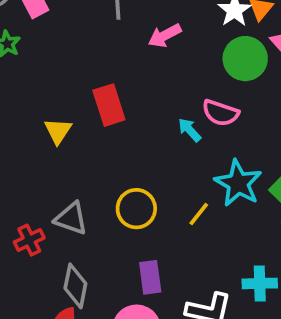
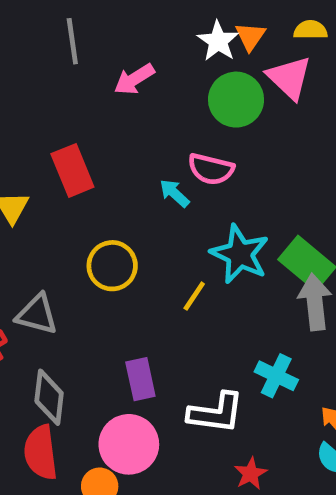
yellow circle: (136, 209) -> (112, 266), moved
cyan cross: (260, 283) -> (276, 376), turned 32

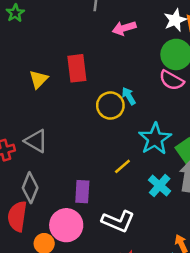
pink semicircle: (211, 169) -> (172, 80), moved
yellow circle: (112, 266) -> (110, 105), moved
yellow line: (194, 296) -> (122, 166), moved
cyan cross: (276, 376) -> (160, 186), moved

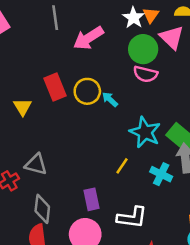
pink arrow: (124, 28) -> (88, 38), size x1.4
yellow circle: (110, 105) -> (87, 91), moved

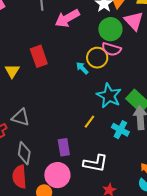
yellow circle: (87, 91) -> (97, 58), moved

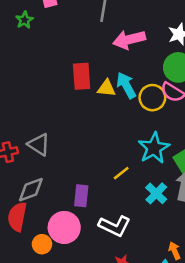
cyan arrow: (82, 68) -> (126, 85), moved, size x1.5
yellow triangle: (12, 71) -> (106, 88), moved, turned 49
gray diamond: (24, 153) -> (31, 190), turned 45

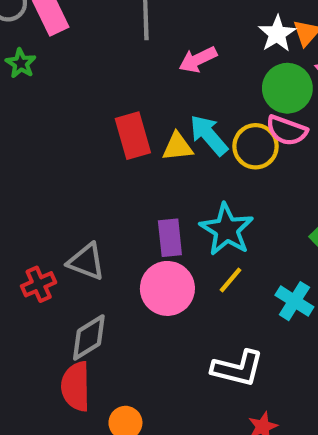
pink arrow: (129, 40) -> (198, 60), size x0.7
cyan star: (154, 148) -> (227, 229), moved
purple rectangle: (81, 196) -> (170, 238), moved
pink circle: (64, 227) -> (167, 288), moved

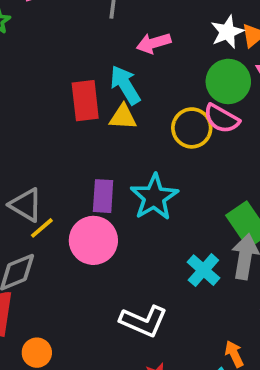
cyan arrow: (209, 135) -> (125, 85), moved
yellow line: (230, 280) -> (42, 228), moved

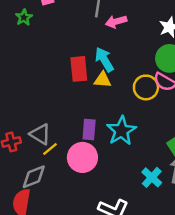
pink arrow: (154, 43) -> (116, 22), moved

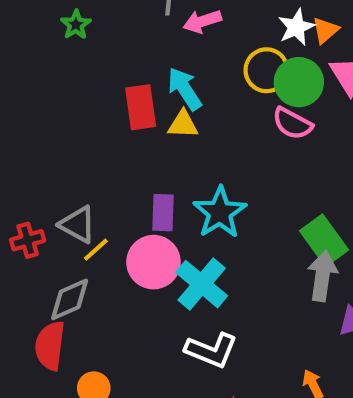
green star: (24, 17) -> (76, 25), moved
yellow circle: (146, 87) -> (266, 70), moved
cyan cross: (152, 177) -> (202, 284), moved, size x1.4

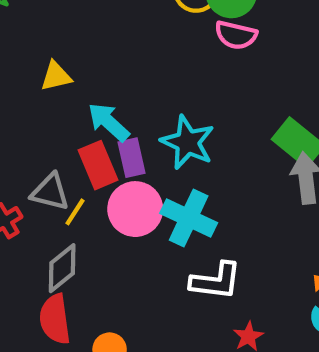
cyan arrow: (185, 89) -> (109, 122), moved
red rectangle: (141, 107) -> (98, 165), moved
yellow triangle: (183, 124) -> (56, 76), moved

